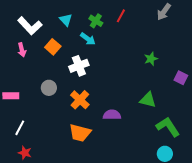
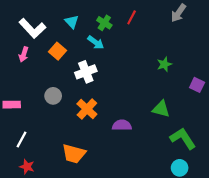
pink arrow: (22, 50) -> (24, 54), turned 32
orange trapezoid: (80, 133) -> (74, 154), moved

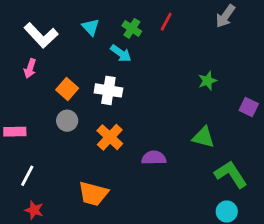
orange square: (57, 51) -> (67, 89), moved
white cross: (86, 72) -> (108, 90), turned 30

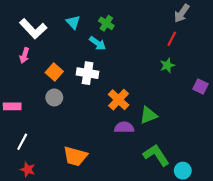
red line: (166, 22) -> (172, 39), moved
orange cross: (110, 137) -> (119, 100), moved
green triangle: (203, 137) -> (148, 115), moved, turned -36
green L-shape: (231, 174) -> (156, 155), moved

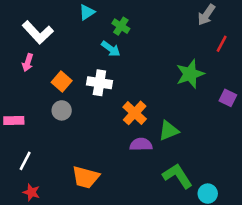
cyan triangle: (73, 22) -> (87, 12), moved, turned 40
red line: (172, 39) -> (222, 44), moved
green star: (167, 65) -> (190, 74), size x1.6

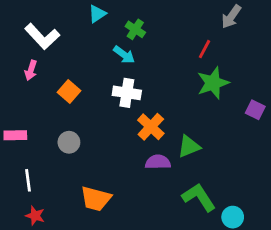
red line: (222, 44) -> (204, 49), moved
white cross: (99, 83) -> (127, 93), moved
gray circle: (62, 110) -> (69, 142), moved
white line: (25, 161) -> (28, 180), turned -36

